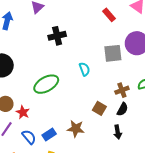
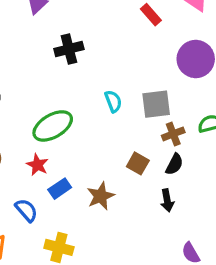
gray square: (113, 53) -> (156, 104), moved
red star: (23, 112) -> (37, 165), moved
brown star: (76, 129) -> (101, 196), turned -30
blue rectangle: (49, 135) -> (60, 189), moved

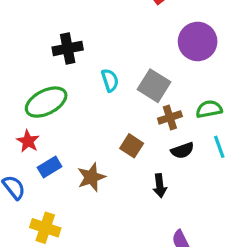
black cross: (69, 49) -> (68, 48), moved
gray square: (156, 104) -> (154, 86), turned 36
black semicircle: (174, 164) -> (182, 150), moved, turned 40

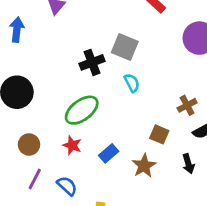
gray square: (154, 86) -> (125, 47), moved
blue rectangle: (50, 167) -> (109, 153), moved
brown star: (91, 177) -> (144, 166), moved

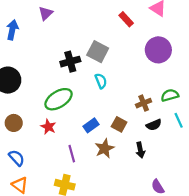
blue rectangle: (109, 153) -> (91, 125), moved
purple line: (35, 179) -> (72, 154), moved, turned -48
blue semicircle: (67, 186) -> (17, 158), moved

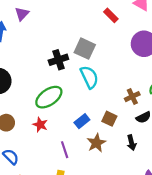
purple triangle: (46, 13) -> (22, 14), moved
cyan semicircle: (101, 81) -> (89, 77), size x1.5

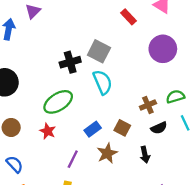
purple line: (65, 150) -> (73, 159), turned 42

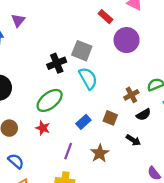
purple circle: (163, 49) -> (127, 40), moved
brown star: (107, 153) -> (100, 153), moved
black arrow: (145, 155) -> (133, 140), turned -40

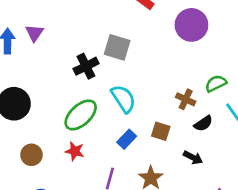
purple triangle: (18, 20) -> (34, 33), moved
purple circle: (127, 40) -> (191, 25), moved
cyan semicircle: (88, 78) -> (123, 99), moved
brown cross: (131, 95) -> (186, 99), turned -32

